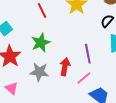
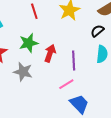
red arrow: (65, 67) -> (50, 53), moved

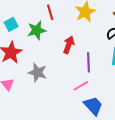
green star: (29, 43) -> (37, 30), moved
red arrow: (50, 53) -> (69, 45), moved

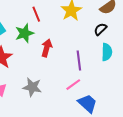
red arrow: (69, 45) -> (47, 48), moved
gray star: (38, 73) -> (32, 87), moved

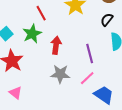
gray star: (32, 87) -> (60, 74), moved

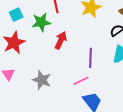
gray star: (60, 74) -> (42, 80), moved

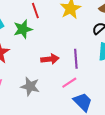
red arrow: (61, 40) -> (50, 59), moved, turned 66

